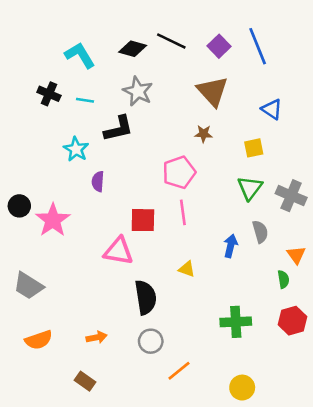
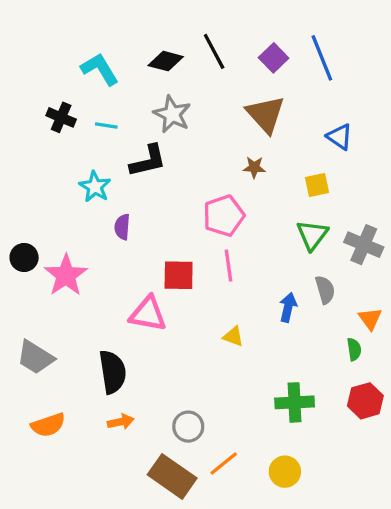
black line: (171, 41) -> (214, 51), turned 36
black semicircle: (146, 297) -> (113, 372), moved
brown rectangle: (85, 381) -> (172, 476), moved, size x1.8
yellow circle: (242, 388) -> (285, 472), moved

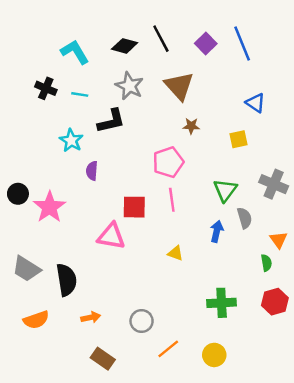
brown triangle: (266, 114) -> (179, 86), moved
green triangle: (312, 235) -> (225, 190), moved
black semicircle: (113, 372) -> (66, 280), moved
brown rectangle: (172, 476) -> (103, 359), moved, size x0.7

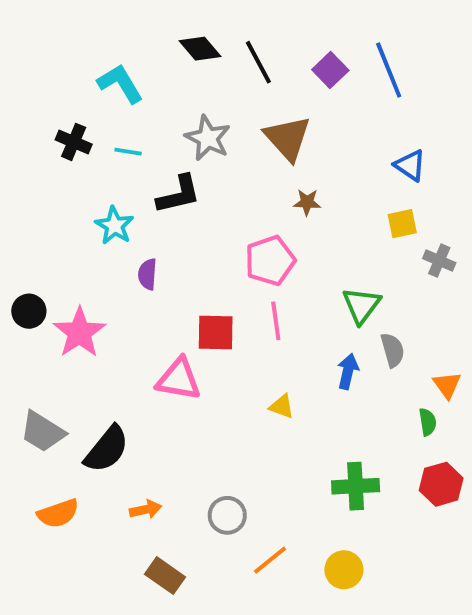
black diamond: (125, 46) -> (200, 49), moved, turned 35
yellow square: (238, 139) -> (402, 224), moved
gray cross: (274, 184) -> (439, 261), moved, size x0.7
black semicircle: (66, 280) -> (107, 449), turned 48

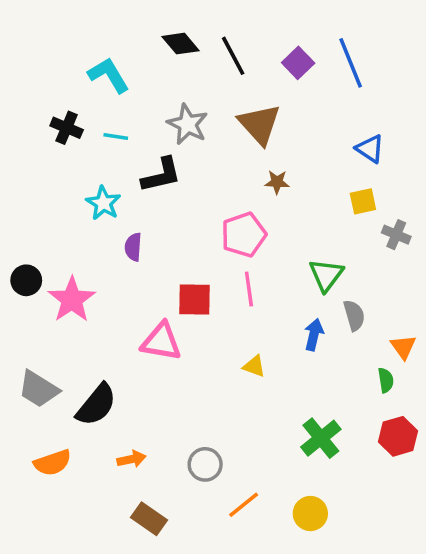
green cross: (356, 486) -> (321, 438), turned -36

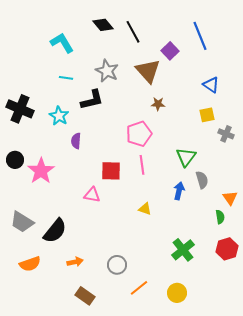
purple square: (298, 63) -> (170, 51), moved
black cross: (67, 128) -> (20, 109), moved, size x1.5
pink triangle: (161, 342) -> (92, 195), size x0.7

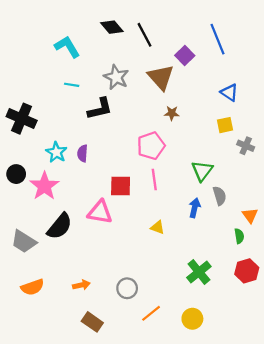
cyan star: (59, 116) -> (56, 152), moved
pink triangle: (92, 195) -> (100, 212), size x1.4
black semicircle: (55, 231) -> (60, 226), moved

